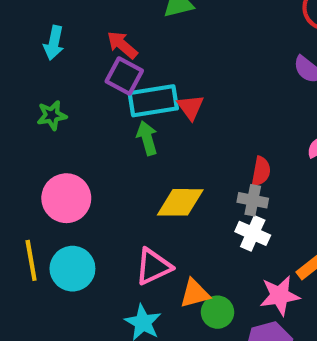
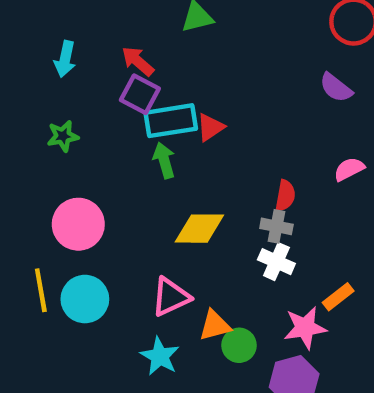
red triangle: (191, 107) -> (210, 127), turned 32

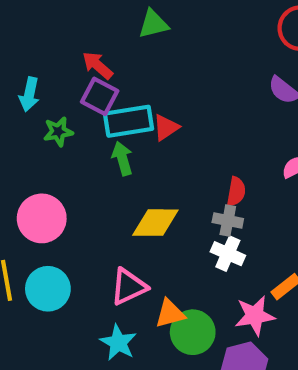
cyan arrow: (65, 59) -> (29, 94), moved
green star: (63, 136) -> (58, 132), moved
green circle: (239, 345) -> (193, 332), size x1.4

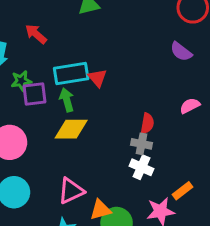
red arrow: (98, 65) -> (36, 34), moved
purple square: (100, 96) -> (34, 94), moved, turned -35
red triangle: (166, 127) -> (97, 78), turned -36
yellow diamond: (155, 223) -> (71, 129), moved

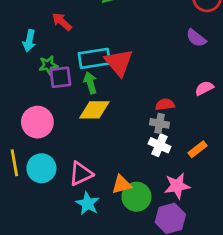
red triangle: (97, 78) -> (119, 62), size x1.6
red semicircle: (147, 123) -> (165, 104), turned -108
pink triangle: (71, 191) -> (81, 174), moved
orange rectangle: (182, 191) -> (197, 149), moved

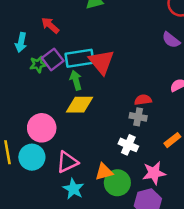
purple square: (60, 77) -> (53, 59), moved, turned -30
pink circle: (37, 122) -> (42, 128), moved
white cross: (159, 145) -> (128, 145), moved

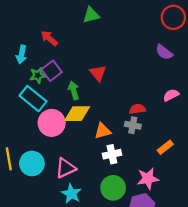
cyan rectangle: (80, 58) -> (33, 99), moved, turned 48
red triangle: (101, 62) -> (98, 73), size x0.7
pink circle: (42, 128) -> (52, 123), moved
white cross: (128, 145) -> (112, 154), moved, turned -36
orange triangle: (104, 172) -> (103, 131), moved

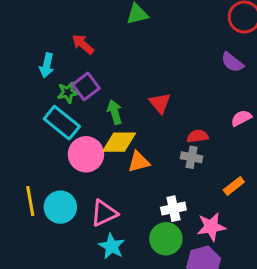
red triangle: (98, 73) -> (160, 103), moved
orange triangle: (103, 131) -> (139, 162), moved
white cross: (112, 154) -> (173, 209), moved

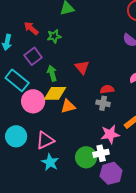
green star: (68, 92) -> (54, 36), moved
white cross: (173, 209) -> (101, 153), moved
pink star: (211, 227) -> (110, 134), moved

